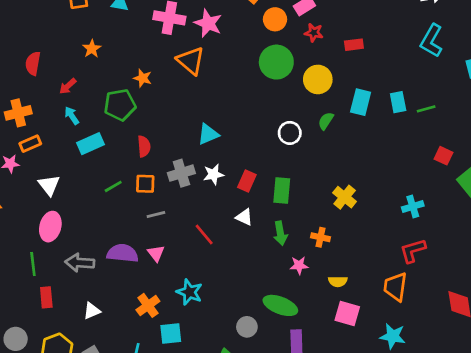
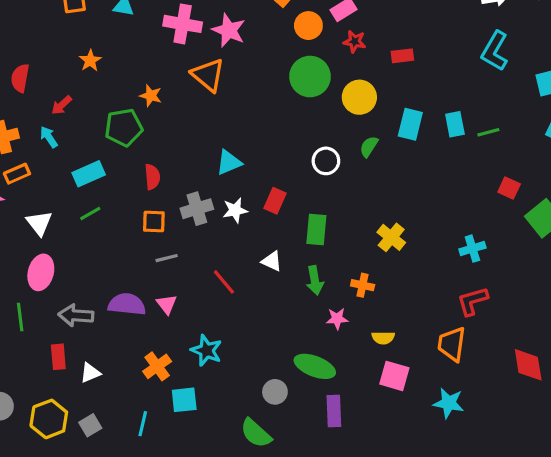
cyan arrow: (72, 116) -> (49, 137), moved
red rectangle: (247, 181) -> (275, 201), moved
green line: (113, 186) -> (90, 213), moved
red rectangle: (46, 297) -> (58, 357), moved

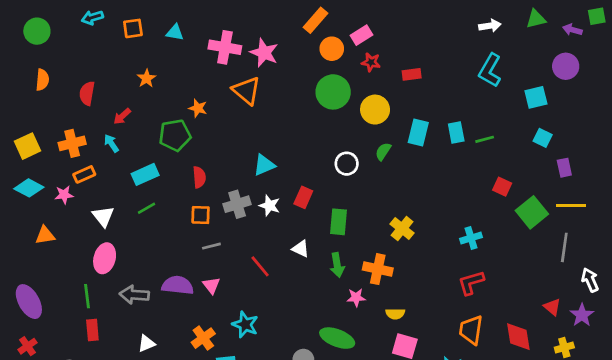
white star: (235, 210) -> (270, 206), turned 30
orange cross: (363, 285) -> (378, 269), size x1.5
orange trapezoid: (452, 344) -> (471, 330), moved
red rectangle: (58, 357) -> (92, 330), moved

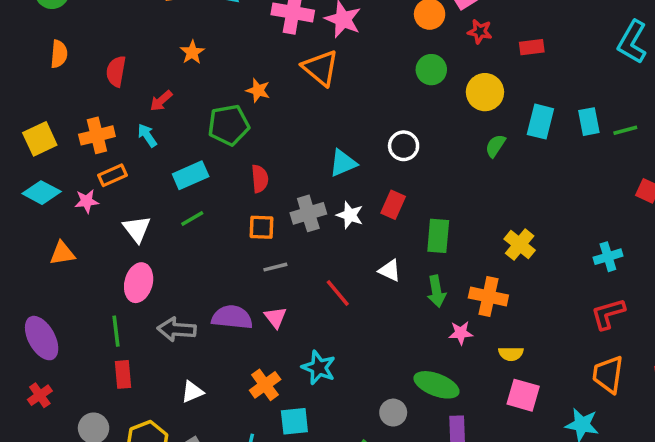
green circle: (333, 92) -> (431, 70), size x0.7
white circle: (347, 164) -> (404, 146), moved

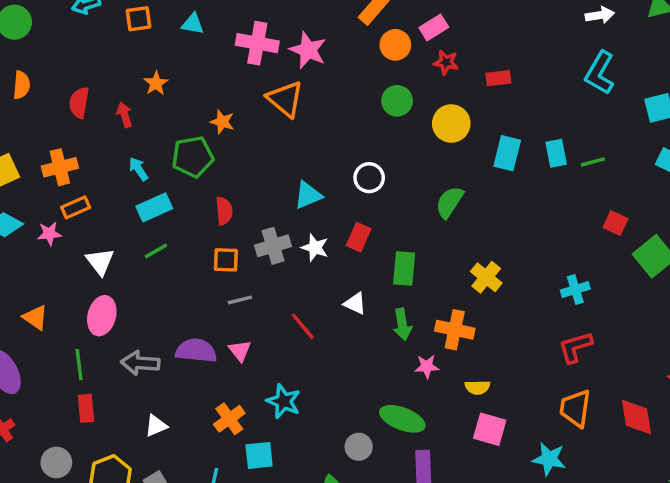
red arrow: (161, 101) -> (125, 115), moved, turned 115
cyan arrow: (147, 135) -> (138, 169), moved
green semicircle: (495, 146) -> (450, 202), moved, size x1.4
orange triangle: (62, 253) -> (35, 317), moved, turned 44

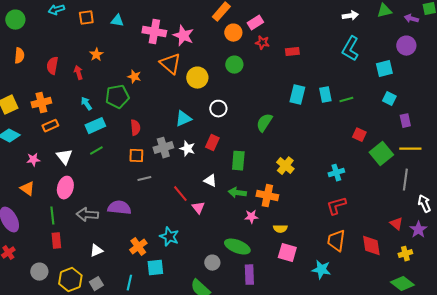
yellow circle: (451, 124) -> (197, 78), moved
pink star: (49, 234) -> (33, 160), moved
green arrow: (402, 324) -> (237, 193), turned 108
pink triangle: (240, 351) -> (198, 208), moved

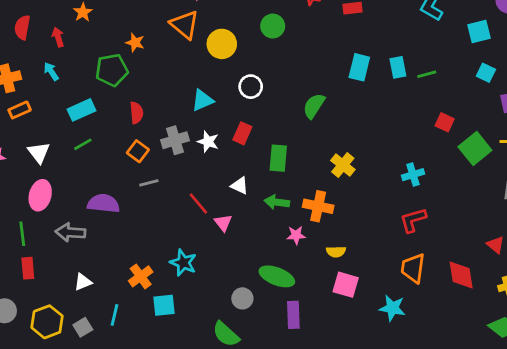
cyan arrow: (86, 104) -> (51, 71), moved
orange square: (136, 156) -> (138, 151), turned 35
purple semicircle: (119, 208) -> (103, 203), moved
cyan line: (129, 283) -> (114, 315), moved

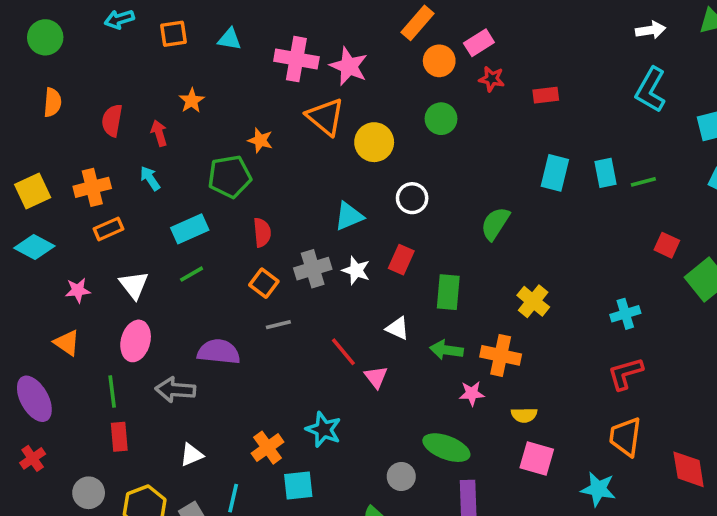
red diamond: (461, 275) -> (689, 469), moved

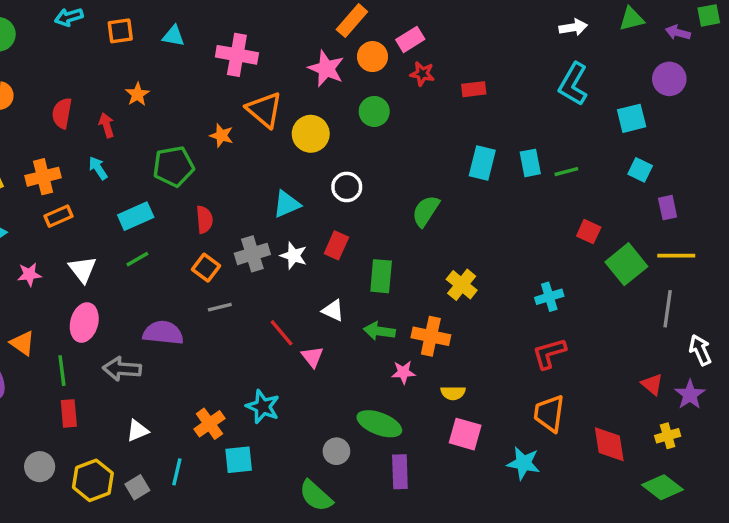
pink star: (349, 66) -> (326, 69), moved
orange star: (260, 140) -> (221, 135), moved
orange triangle: (67, 343) -> (22, 343), moved

